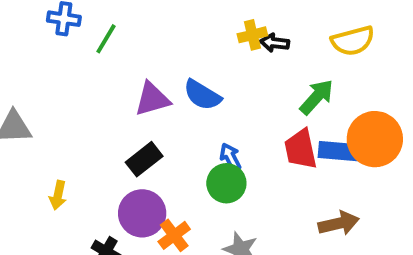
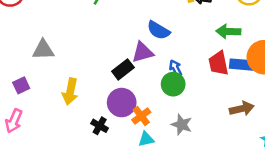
green arrow: (317, 97) -> (228, 31), turned -130
purple triangle: (152, 99) -> (142, 52), moved
yellow arrow: (58, 195) -> (70, 92), size x1.5

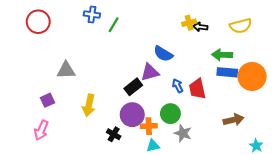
red trapezoid: (218, 63) -> (197, 89), moved
blue rectangle: (242, 65) -> (227, 72), moved
green circle: (173, 84) -> (170, 114), moved
orange cross: (141, 116) -> (149, 126), turned 35

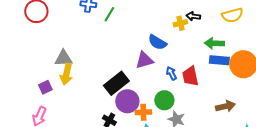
yellow cross: (189, 23) -> (180, 23), moved
black rectangle: (133, 87) -> (116, 83), moved, size x1.4
yellow arrow: (89, 105) -> (66, 74), moved

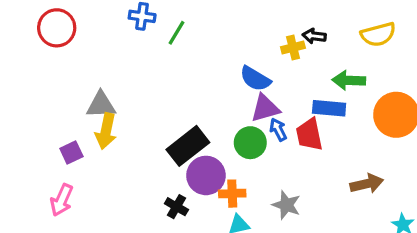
purple triangle: (144, 60) -> (265, 108), moved
blue rectangle: (219, 60) -> (329, 108), moved
green circle: (164, 100) -> (250, 143), moved

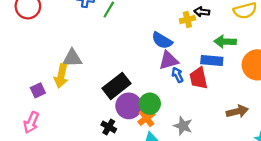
gray triangle: (101, 105) -> (72, 58), moved
green circle: (250, 143) -> (150, 104), moved
orange cross: (232, 194) -> (146, 118), turned -35

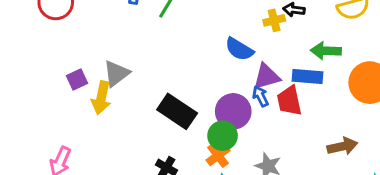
gray triangle: (72, 58) -> (116, 73), turned -35
purple triangle: (169, 60) -> (267, 77), moved
black rectangle: (117, 86) -> (177, 111), turned 72
purple square: (38, 90) -> (77, 80), moved
purple circle: (129, 106) -> (233, 111), moved

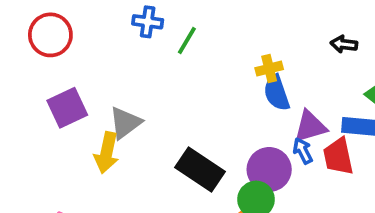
yellow cross: (274, 20) -> (269, 69), moved
blue semicircle: (239, 49) -> (277, 93), turned 40
purple square: (77, 80) -> (67, 108), moved, size x1.5

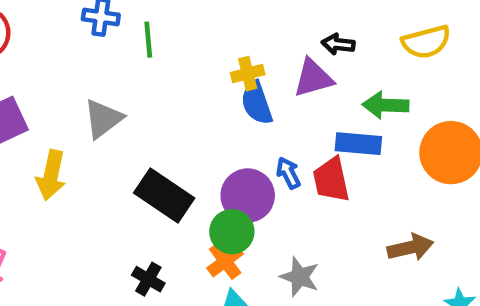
green line: (187, 41) -> (148, 40), turned -36
gray triangle: (125, 123) -> (103, 119), moved
purple triangle: (310, 126) -> (313, 78), moved

